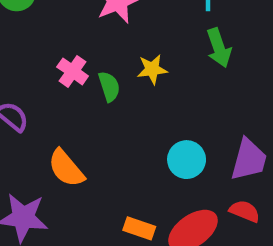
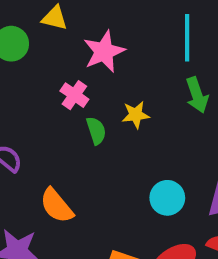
pink cross: (73, 71) -> (74, 95), moved

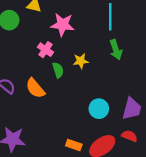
pink star: (104, 52) -> (62, 25), turned 30
orange semicircle: (57, 206) -> (35, 88), moved

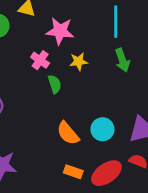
yellow star: (81, 61) -> (79, 62), moved
orange semicircle: (35, 88) -> (68, 133), moved

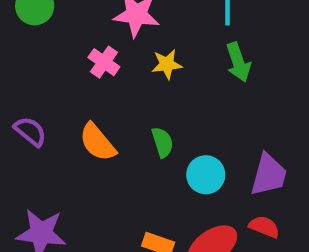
green semicircle: (55, 84) -> (162, 142), moved
orange semicircle: (68, 133) -> (97, 142), moved

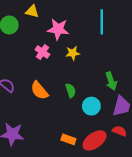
green arrow: (238, 62) -> (111, 81), moved

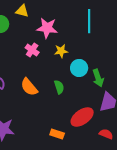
cyan circle: (91, 106) -> (79, 68), moved
red semicircle: (119, 131) -> (106, 134), moved
red ellipse: (95, 140) -> (82, 117), moved

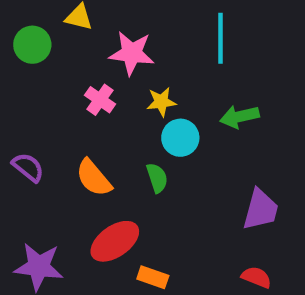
cyan circle: (79, 68) -> (180, 138), moved
green arrow: (98, 78) -> (240, 117), moved, turned 96
red ellipse: (82, 117) -> (115, 241), moved

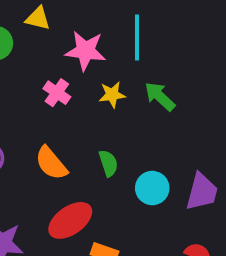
cyan line: (220, 38) -> (137, 37), moved
green arrow: (240, 117) -> (160, 97), moved, turned 56
cyan circle: (180, 138) -> (152, 188), moved

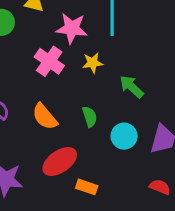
pink cross: (57, 93) -> (49, 61), size x1.4
green arrow: (160, 97) -> (132, 87), moved

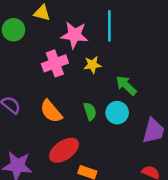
pink cross: (49, 61) -> (55, 63), turned 35
cyan circle: (124, 136) -> (117, 113), moved

